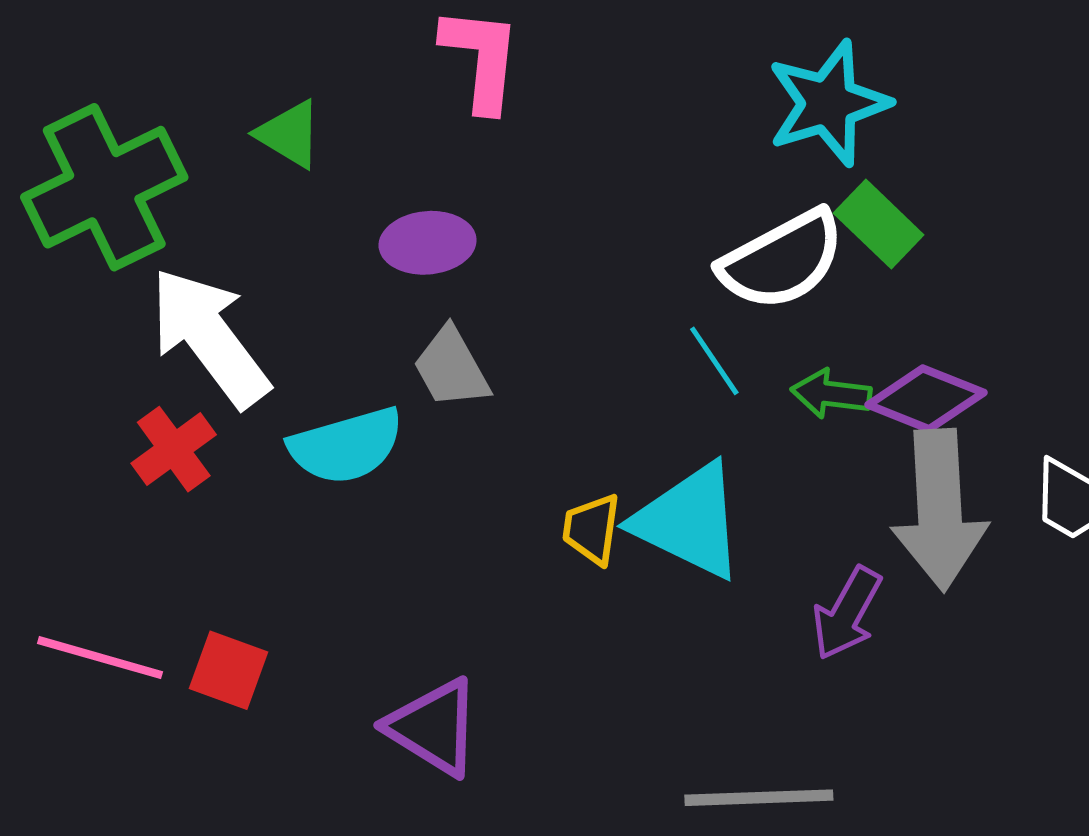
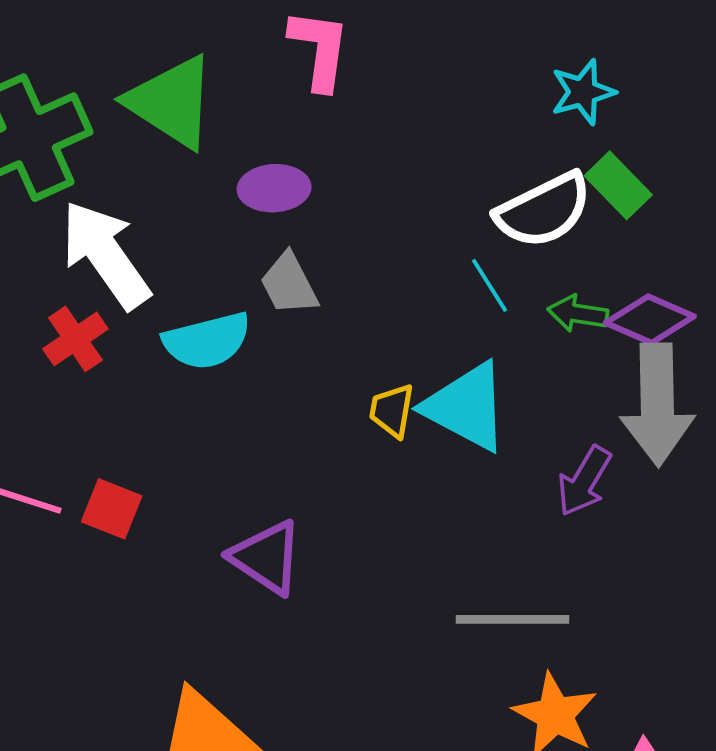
cyan star: (828, 103) -> (583, 92), size x0.7
green triangle: (289, 134) -> (171, 102), size x1.8

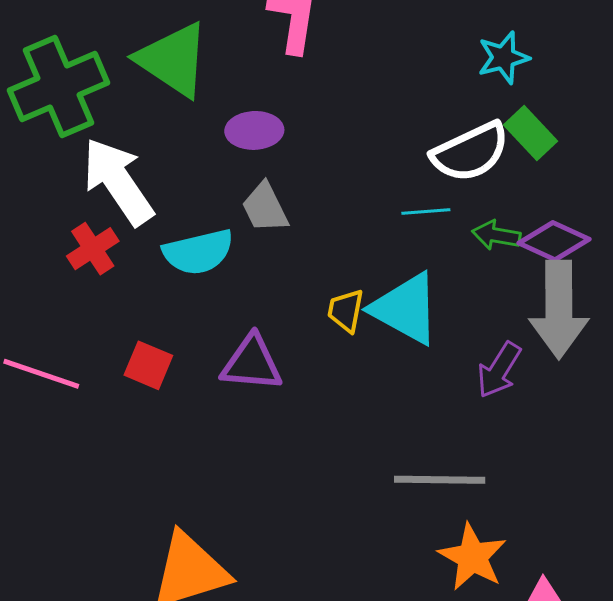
cyan line: (490, 285) -> (426, 211), turned -63
red square: (112, 509) -> (148, 365), moved
purple triangle: (266, 557) -> (252, 363), moved, turned -30

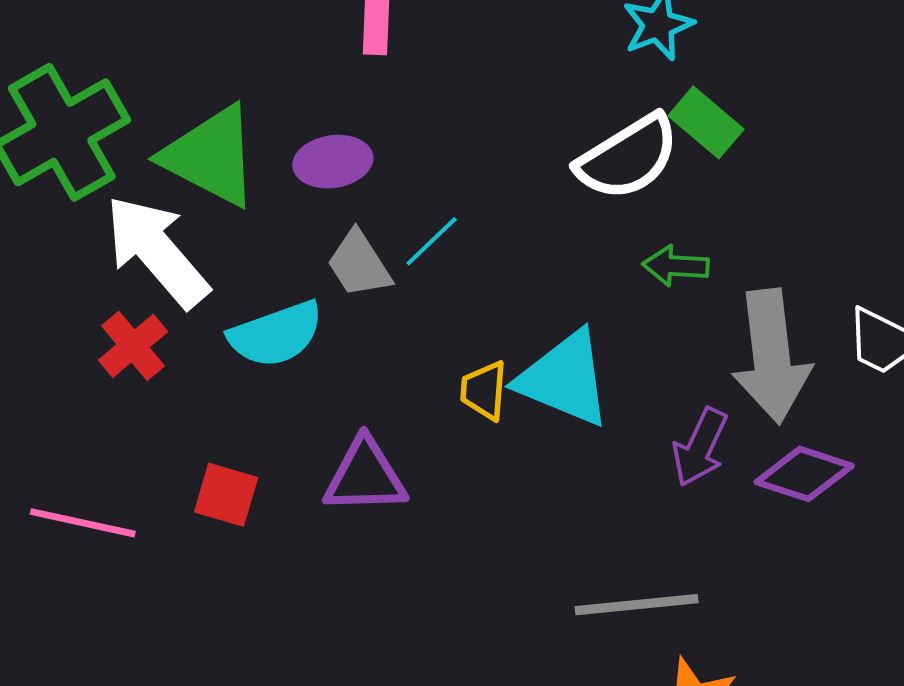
green triangle: (173, 60) -> (211, 156), moved
cyan line: (426, 211) -> (432, 241), moved, turned -33
purple diamond: (554, 241) -> (804, 474), moved

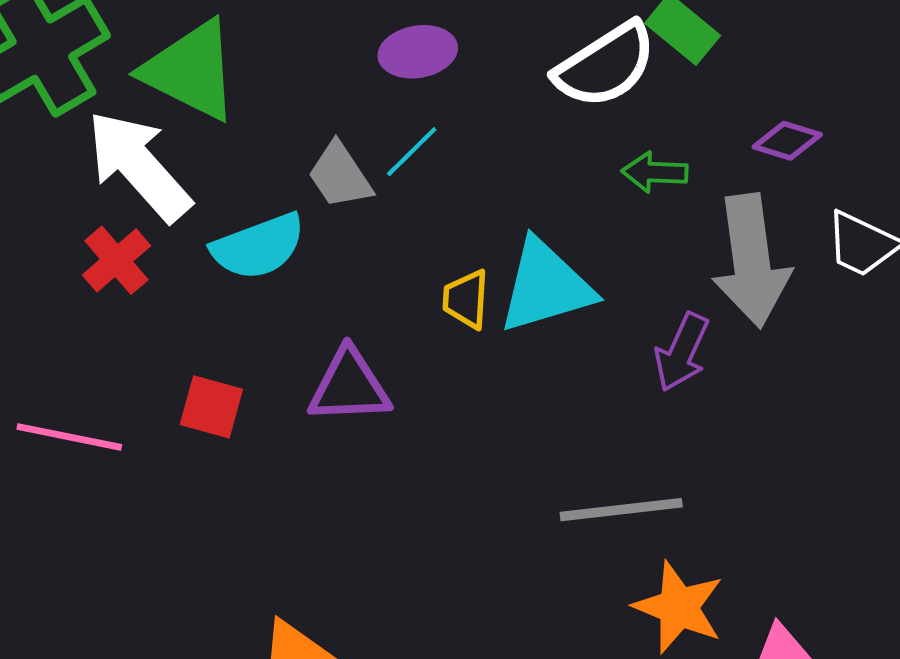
purple ellipse: (333, 162) -> (418, 52), moved
cyan triangle: (564, 379) -> (546, 286), turned -38
purple diamond: (804, 474) -> (787, 141), moved, size x0.7

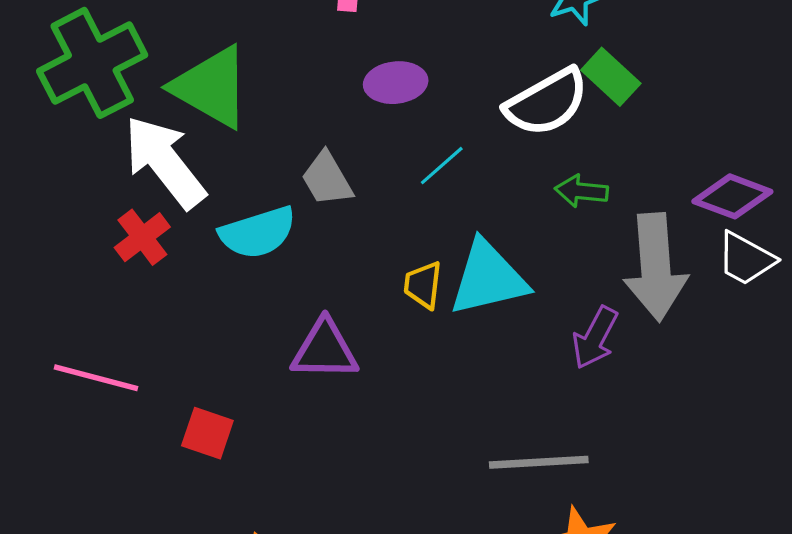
purple diamond: (787, 141) -> (732, 196), moved, size x1.4
cyan line: (412, 152) -> (442, 166), moved
red square: (211, 407) -> (207, 433), moved

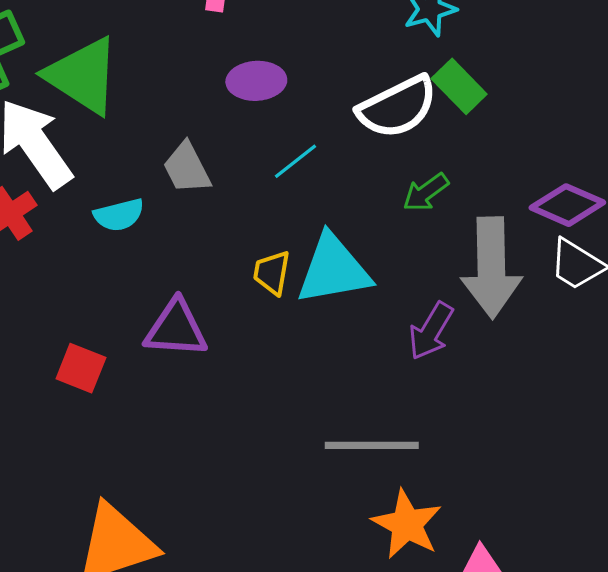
green arrow: (581, 191) -> (426, 192), turned -45
cyan semicircle: (258, 233) -> (119, 215), size x0.7
red square: (207, 433) -> (81, 368), moved

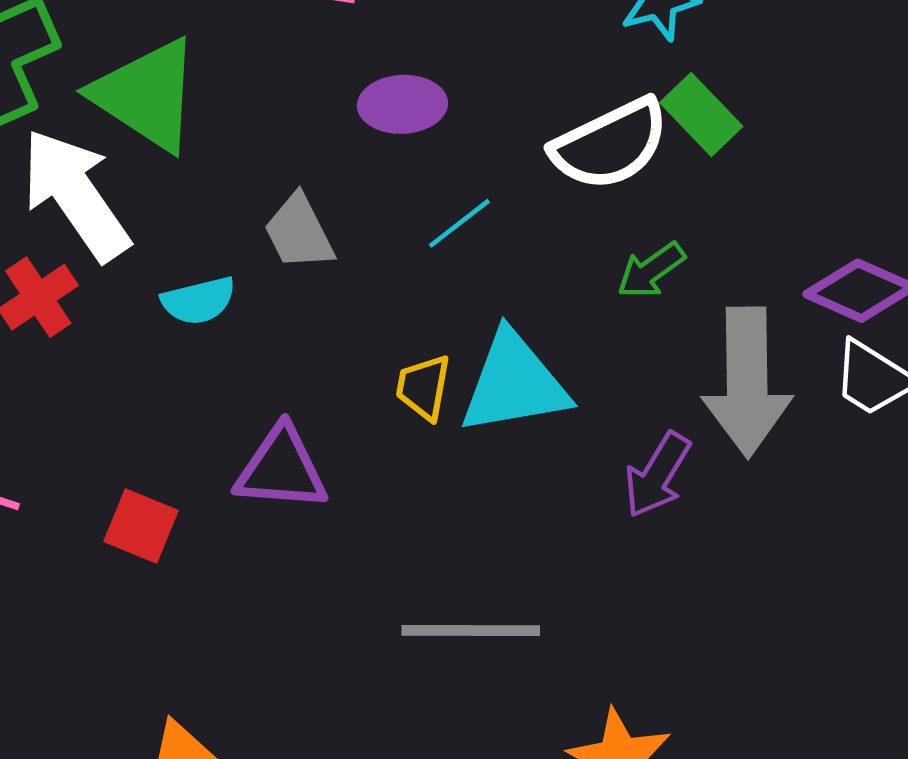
gray line: (372, 445) -> (471, 630), moved

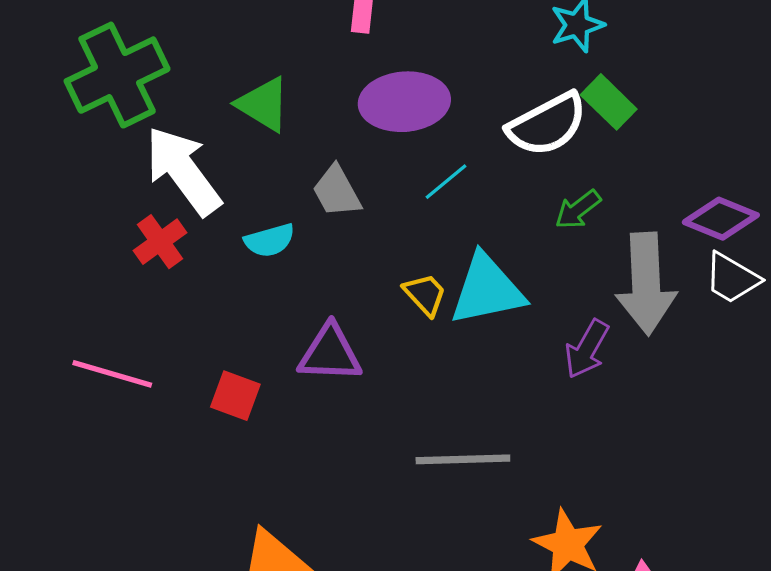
green triangle: (146, 95) -> (263, 104), moved, size x0.7
purple ellipse: (402, 104) -> (404, 102), size x1.5
yellow trapezoid: (423, 387) -> (425, 294), turned 129

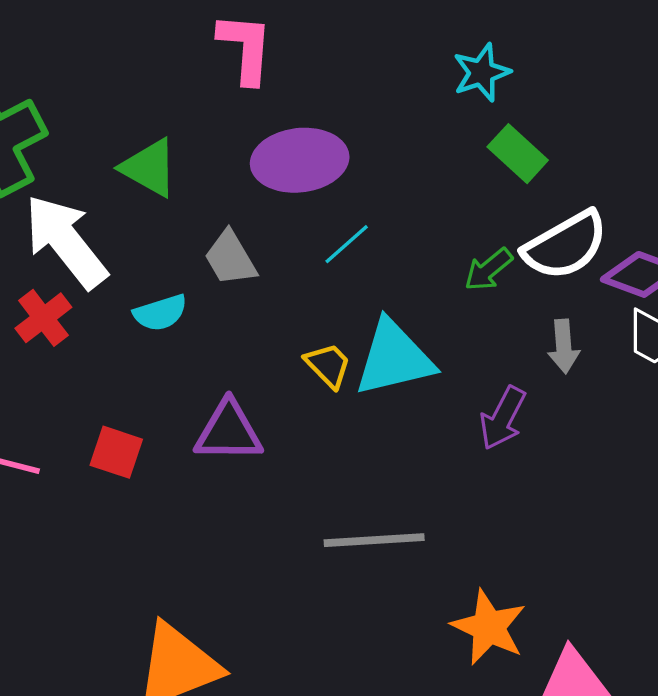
white semicircle: (547, 124) -> (565, 245), moved
gray arrow: (646, 284) -> (564, 346), size x0.5
red square: (235, 396) -> (116, 452), moved

